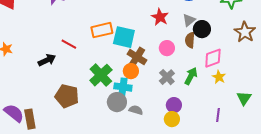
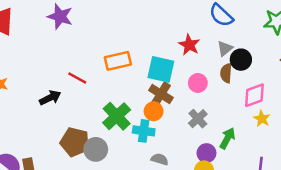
cyan square: (124, 37) -> (161, 69), moved
green arrow: (191, 76) -> (227, 138), moved
gray circle: (117, 102) -> (96, 149), moved

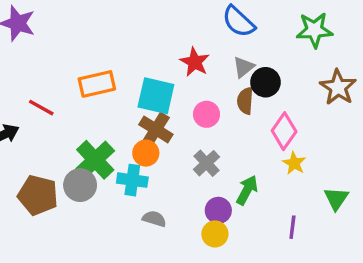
pink diamond: (254, 95) -> (284, 131), turned -35
gray circle: (96, 149) -> (80, 185), moved

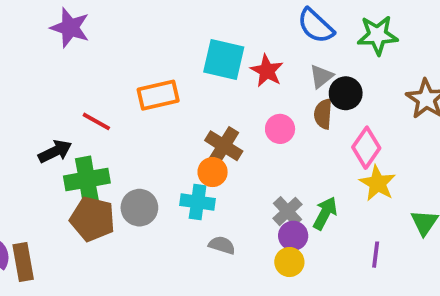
green star: (314, 30) -> (378, 35), moved
cyan square: (156, 96) -> (224, 60), moved
green cross: (95, 160) -> (87, 180), moved, turned 33
gray cross: (206, 163) -> (288, 211), moved
yellow star: (294, 163) -> (378, 183), size x1.4

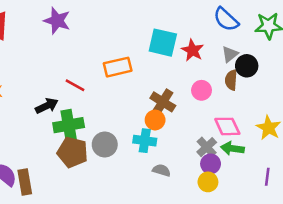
pink diamond: (366, 148) -> (227, 126), moved, turned -60
green arrow: (325, 213) -> (232, 148), turned -110

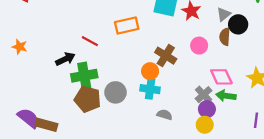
orange circle: (155, 120) -> (150, 71), moved
brown rectangle: (25, 182) -> (46, 125), turned -65

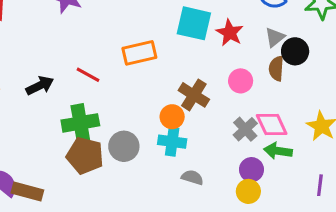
black arrow: (65, 59) -> (40, 86), moved
gray cross: (204, 95) -> (245, 129), moved

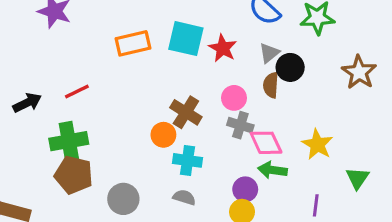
orange rectangle: (139, 53) -> (133, 43), moved
red line: (88, 75) -> (77, 91), turned -55
gray cross: (245, 129) -> (240, 125), moved, turned -30
cyan cross: (172, 142) -> (187, 160), moved
gray circle: (124, 146) -> (123, 199), moved

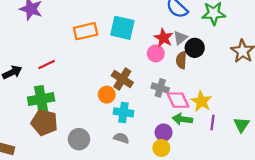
red star: (223, 48) -> (164, 38), moved
pink circle: (234, 98) -> (156, 53), moved
yellow star: (317, 144) -> (201, 101), moved
purple line: (316, 205) -> (213, 122), moved

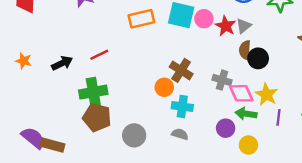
black circle: (195, 48) -> (258, 58), moved
pink circle: (156, 53) -> (204, 19), moved
yellow circle: (161, 148) -> (248, 145), moved

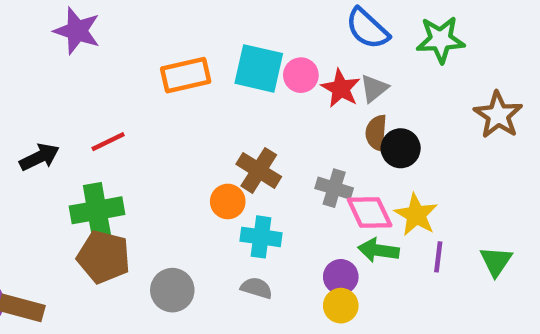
yellow circle: (248, 145) -> (341, 306), moved

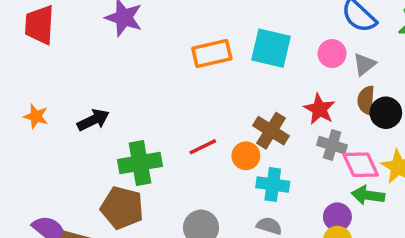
pink circle: (301, 75) -> (332, 54), moved
red star: (341, 88) -> (319, 109), moved
red line: (108, 142) -> (203, 147), moved
brown pentagon: (104, 257) -> (122, 208), moved

